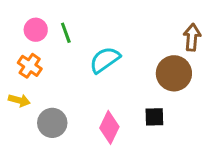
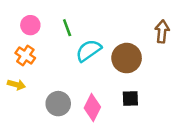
green line: (66, 33) -> (67, 28), moved
brown circle: (174, 73) -> (127, 58), moved
gray circle: (52, 123) -> (58, 104), moved

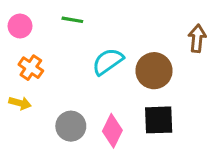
pink circle: (30, 25) -> (20, 26), moved
green line: (67, 28) -> (72, 20), moved, turned -60
black square: (130, 99) -> (159, 120), size x1.5

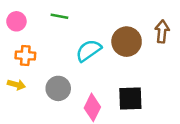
orange cross: (31, 68) -> (25, 56), turned -30
brown circle: (154, 71) -> (127, 42), moved
gray circle: (71, 126) -> (58, 88), moved

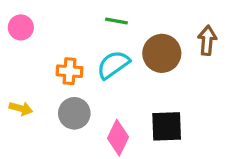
green line: (59, 16) -> (116, 21), moved
orange cross: (25, 56) -> (69, 71), moved

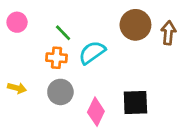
green line: (116, 21) -> (63, 33), moved, turned 36
brown circle: (162, 53) -> (135, 25), moved

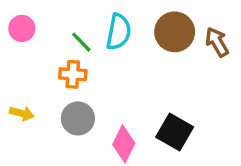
brown arrow: (168, 33) -> (217, 42), turned -35
cyan semicircle: (92, 52) -> (119, 32), moved, turned 136
black square: (135, 103) -> (175, 132), turned 32

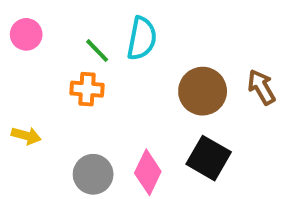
brown circle: (175, 32) -> (203, 91), moved
brown arrow: (217, 42) -> (261, 87), moved
gray circle: (78, 118) -> (93, 174), moved

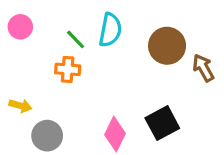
brown circle: (203, 91) -> (167, 46), moved
black square: (209, 158) -> (162, 123), turned 32
gray circle: (93, 174) -> (47, 136), moved

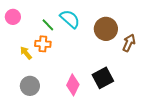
cyan semicircle: (110, 30) -> (70, 19), turned -60
brown arrow: (203, 68) -> (129, 43), turned 54
yellow arrow: (20, 106) -> (26, 53), moved, turned -144

